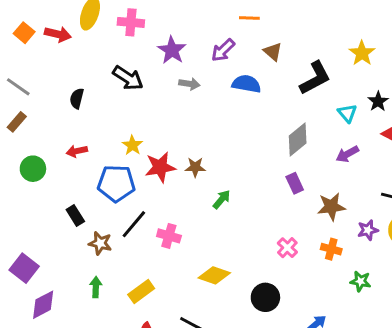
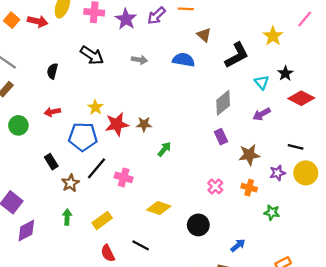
purple star: (172, 50) -> (126, 19), moved
purple arrow: (223, 50) -> (156, 16), moved
brown star: (100, 243) -> (70, 183), turned 30

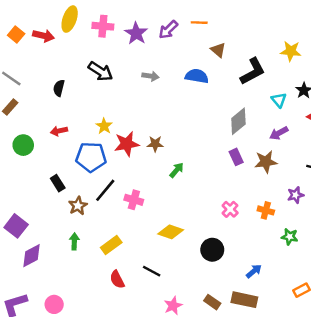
yellow star: (273, 36) -> (291, 51), turned -30
brown star: (249, 155) -> (266, 162), moved

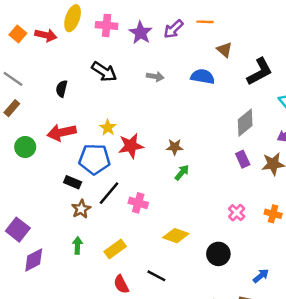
red arrow: (59, 131) -> (62, 132), size x1.6
brown star: (155, 144) -> (175, 147), moved
black rectangle: (58, 183) -> (73, 182), moved, turned -35

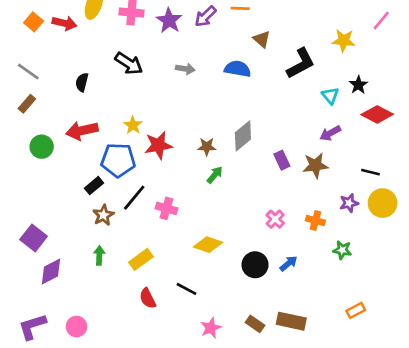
gray diamond: (245, 123) -> (243, 136), moved
black rectangle: (73, 182) -> (94, 186), turned -63
blue arrow: (261, 276) -> (289, 263), moved

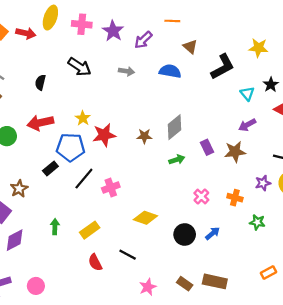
purple arrow: (205, 16) -> (143, 40), moved
green arrow: (215, 175) -> (177, 160), moved, turned 32
pink cross: (166, 208) -> (111, 188), turned -36
brown star: (103, 215) -> (19, 189), moved

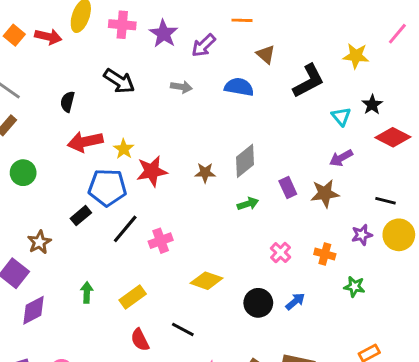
red arrow: (40, 123) -> (85, 142), moved

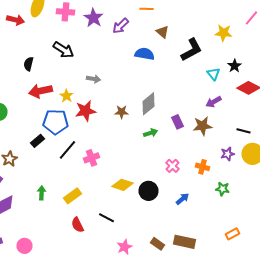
gray arrow: (181, 87) -> (94, 79), moved
black circle: (258, 303) -> (148, 191), moved

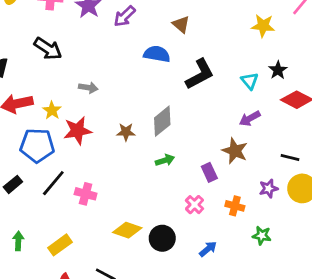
black L-shape: (192, 50) -> (200, 74), moved
purple rectangle: (178, 122) -> (209, 172), moved
brown star: (202, 126) -> (235, 151), turned 30
black rectangle: (38, 141) -> (13, 184), moved
pink cross: (92, 158) -> (86, 194), turned 35

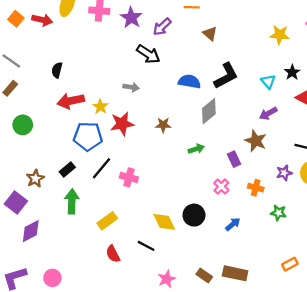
black arrow: (48, 49) -> (148, 54), moved
blue semicircle: (157, 54) -> (189, 82), moved
gray diamond: (162, 121) -> (209, 111), moved
yellow diamond: (127, 230) -> (164, 222), moved, turned 45
green arrow: (18, 241) -> (72, 201), moved, size x1.5

